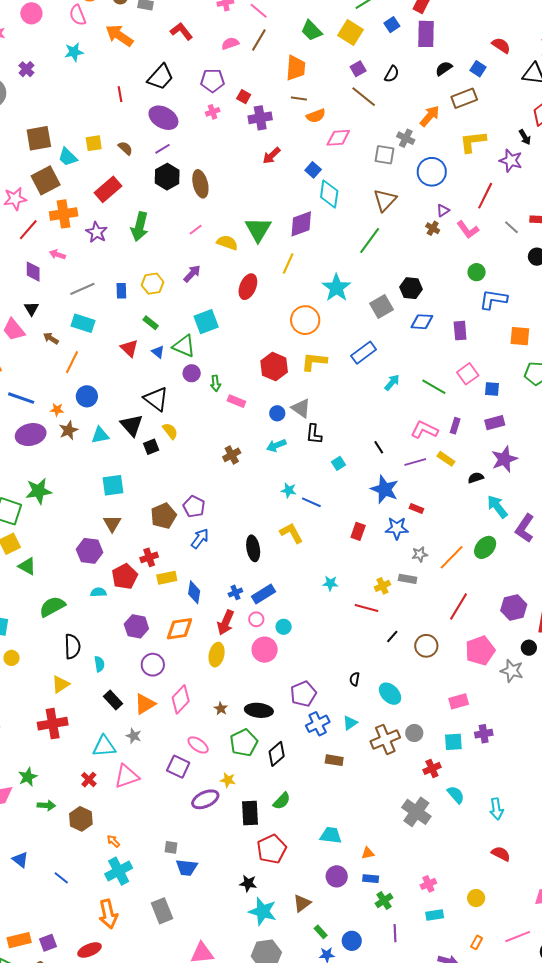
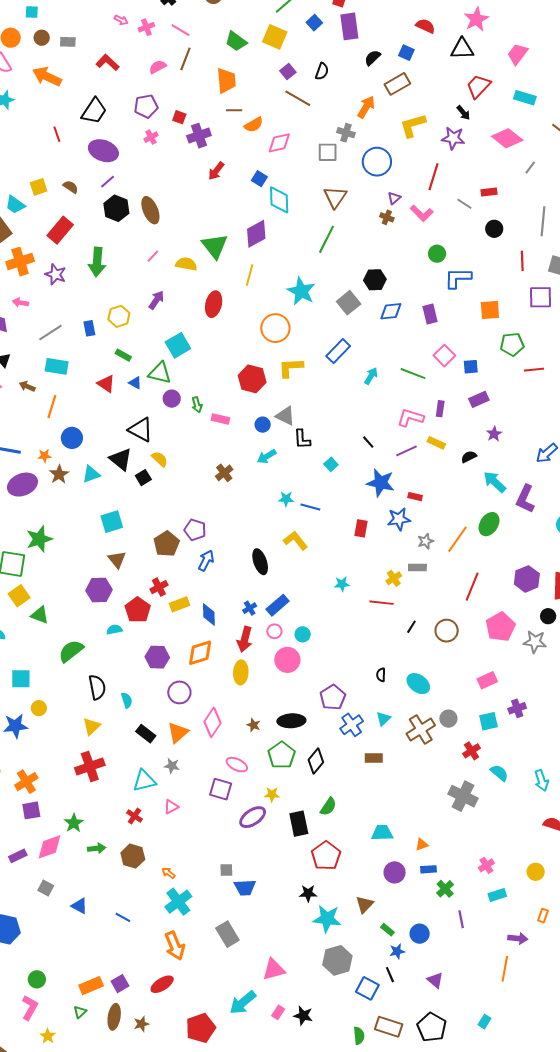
purple star: (504, 459) -> (494, 434), size x0.6
pink triangle: (127, 776) -> (171, 807), size x0.6

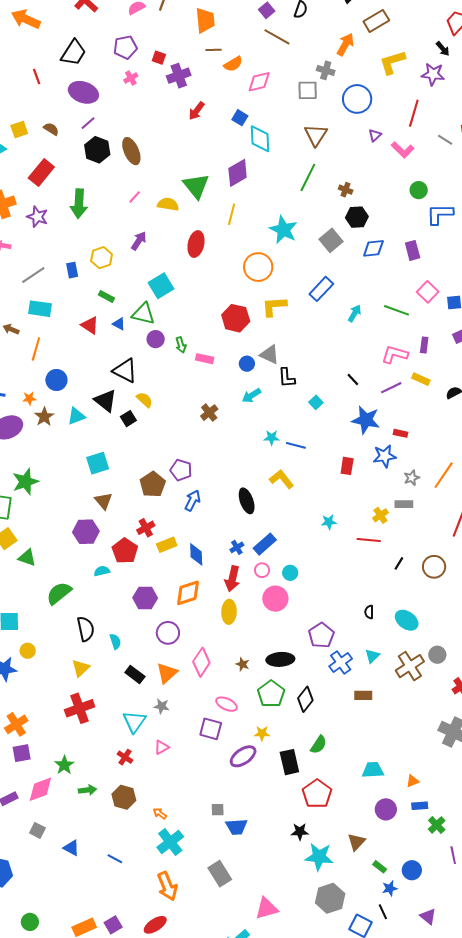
brown cross: (387, 217) -> (346, 190), moved
cyan triangle: (144, 781) -> (134, 722), turned -40

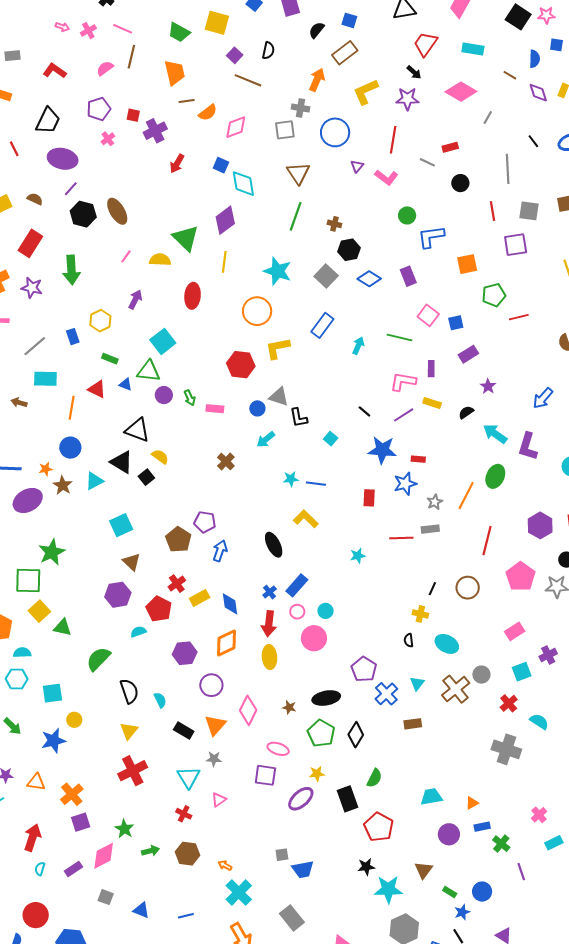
blue diamond: (373, 248) -> (369, 279), turned 45
orange line: (36, 349) -> (72, 408), moved
yellow cross: (380, 515) -> (420, 614), moved, turned -35
red line: (369, 540) -> (401, 538), moved
blue line: (115, 859) -> (186, 916), turned -35

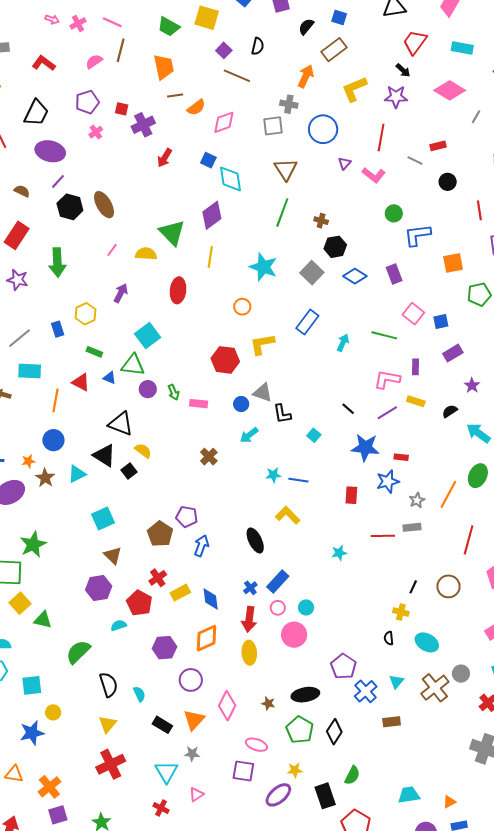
orange circle: (257, 311) -> (242, 307), size x0.6

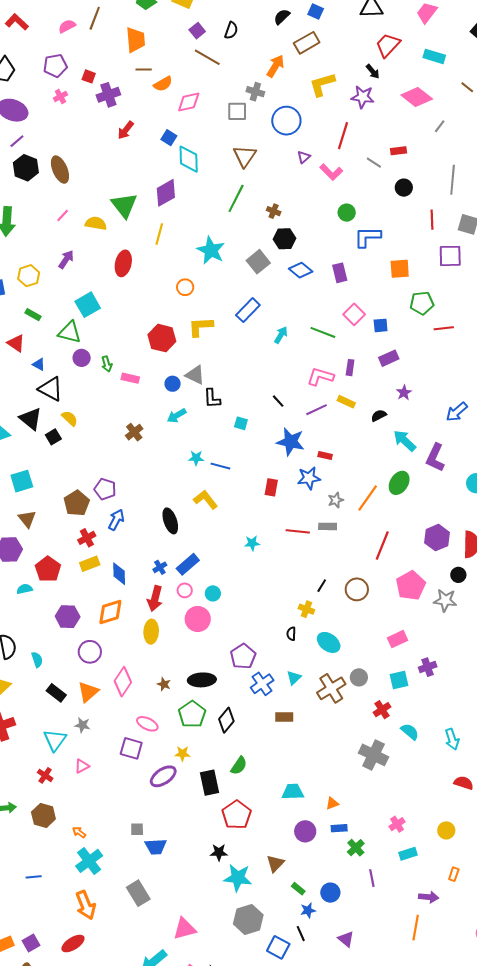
blue triangle: (110, 378) -> (39, 364), moved
cyan square: (314, 435) -> (241, 423), turned -32
red cross: (158, 578) -> (87, 538), moved

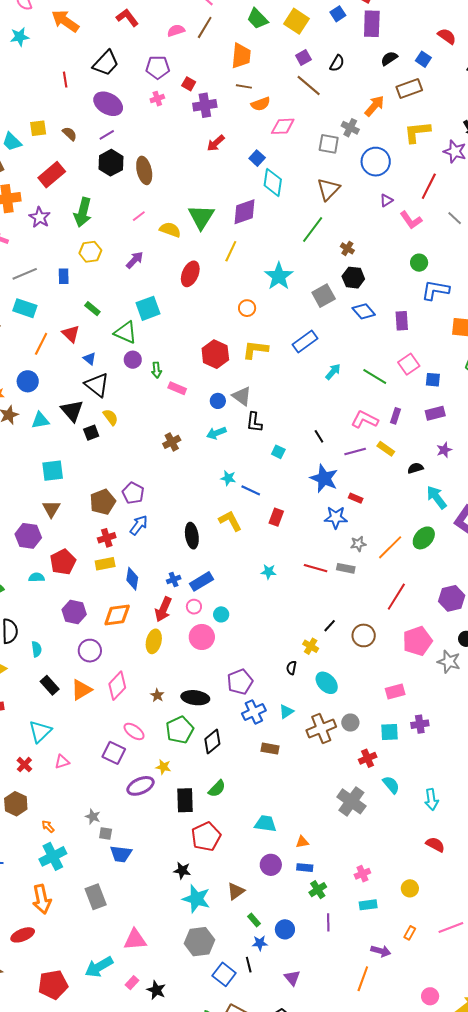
yellow hexagon: (29, 276) -> (90, 252), moved
red rectangle: (271, 487) -> (276, 517), moved
gray star: (82, 725) -> (93, 817), moved

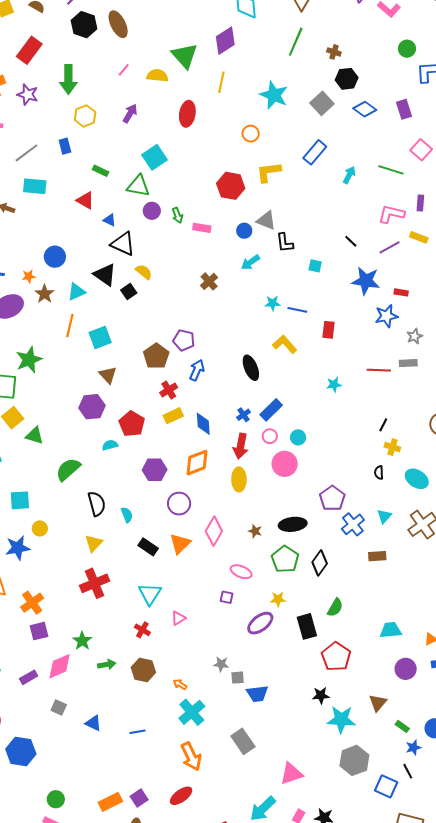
orange line: (41, 344) -> (70, 326), moved
black line: (330, 626) -> (383, 425), moved
purple square: (114, 753) -> (227, 597), size x0.6

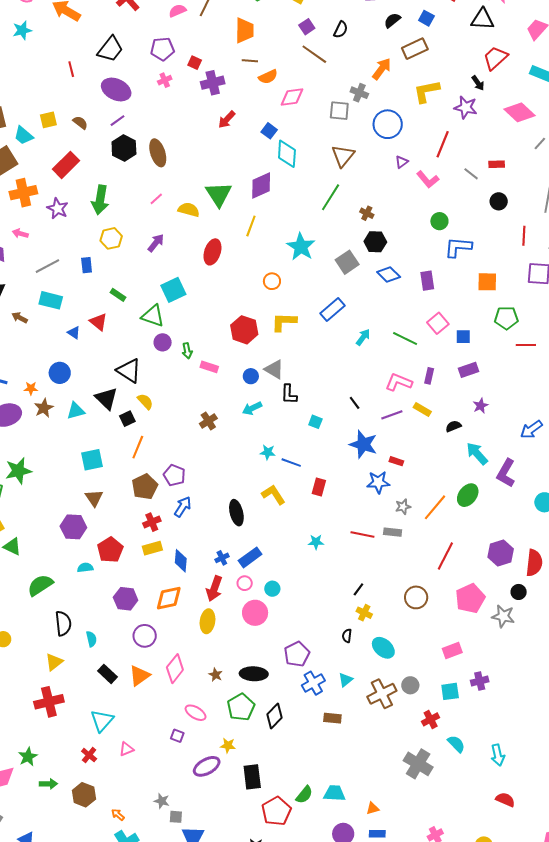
blue triangle: (110, 220) -> (74, 333), moved
orange line: (70, 326) -> (138, 447), moved
green semicircle: (335, 608) -> (304, 795), moved

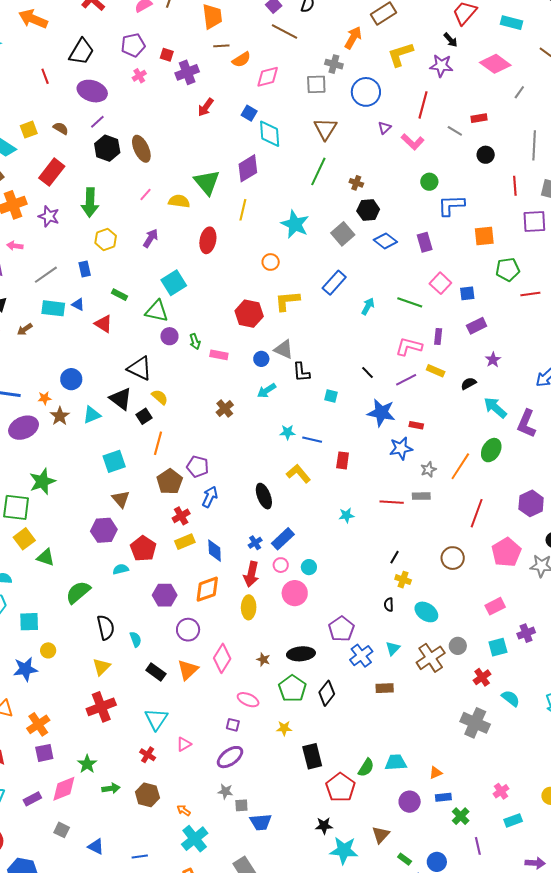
brown arrow: (20, 318) -> (25, 329), turned -56
blue triangle: (74, 333) -> (78, 305), moved
purple ellipse: (207, 766) -> (230, 757), moved

